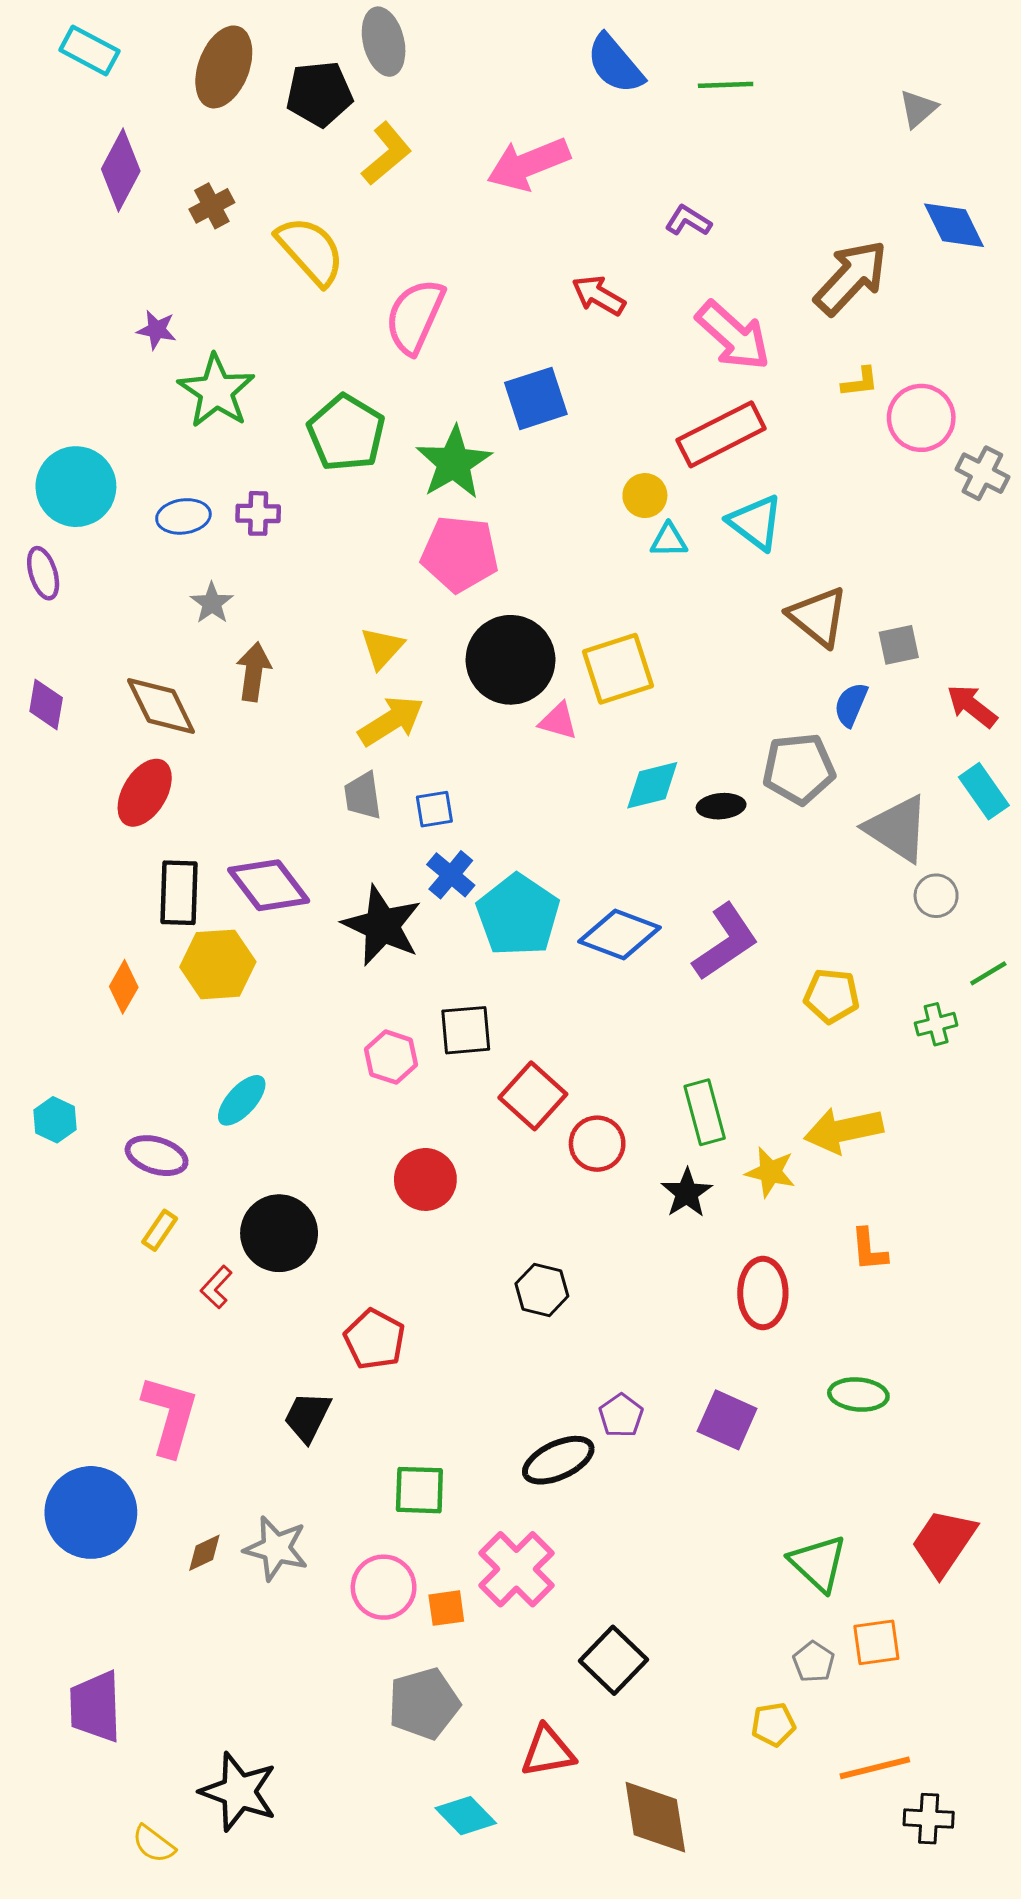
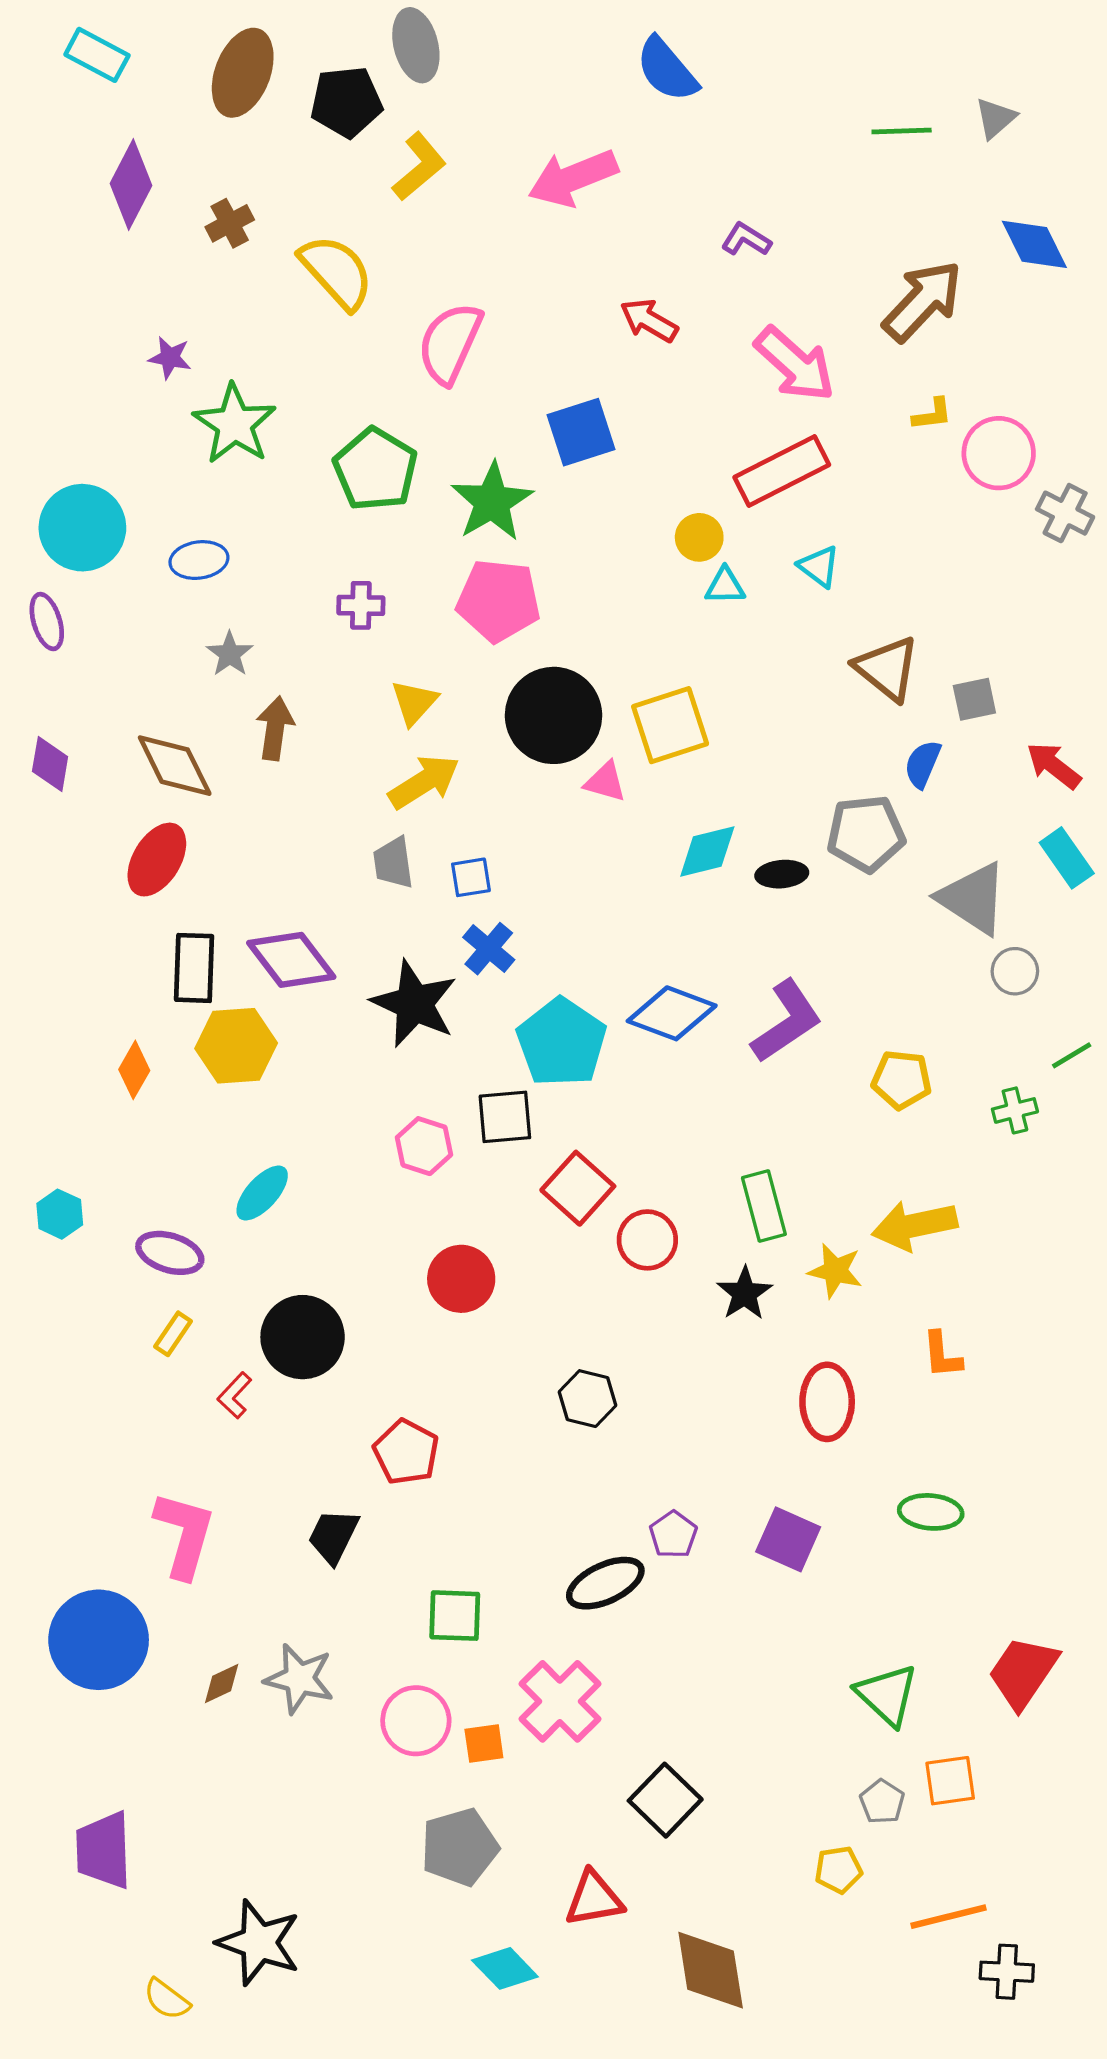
green line: (726, 85) -> (902, 131), moved
purple cross: (258, 513) -> (361, 605), moved
cyan triangle: (755, 522) -> (819, 566), size x0.7
cyan pentagon: (518, 915) -> (562, 1042), moved

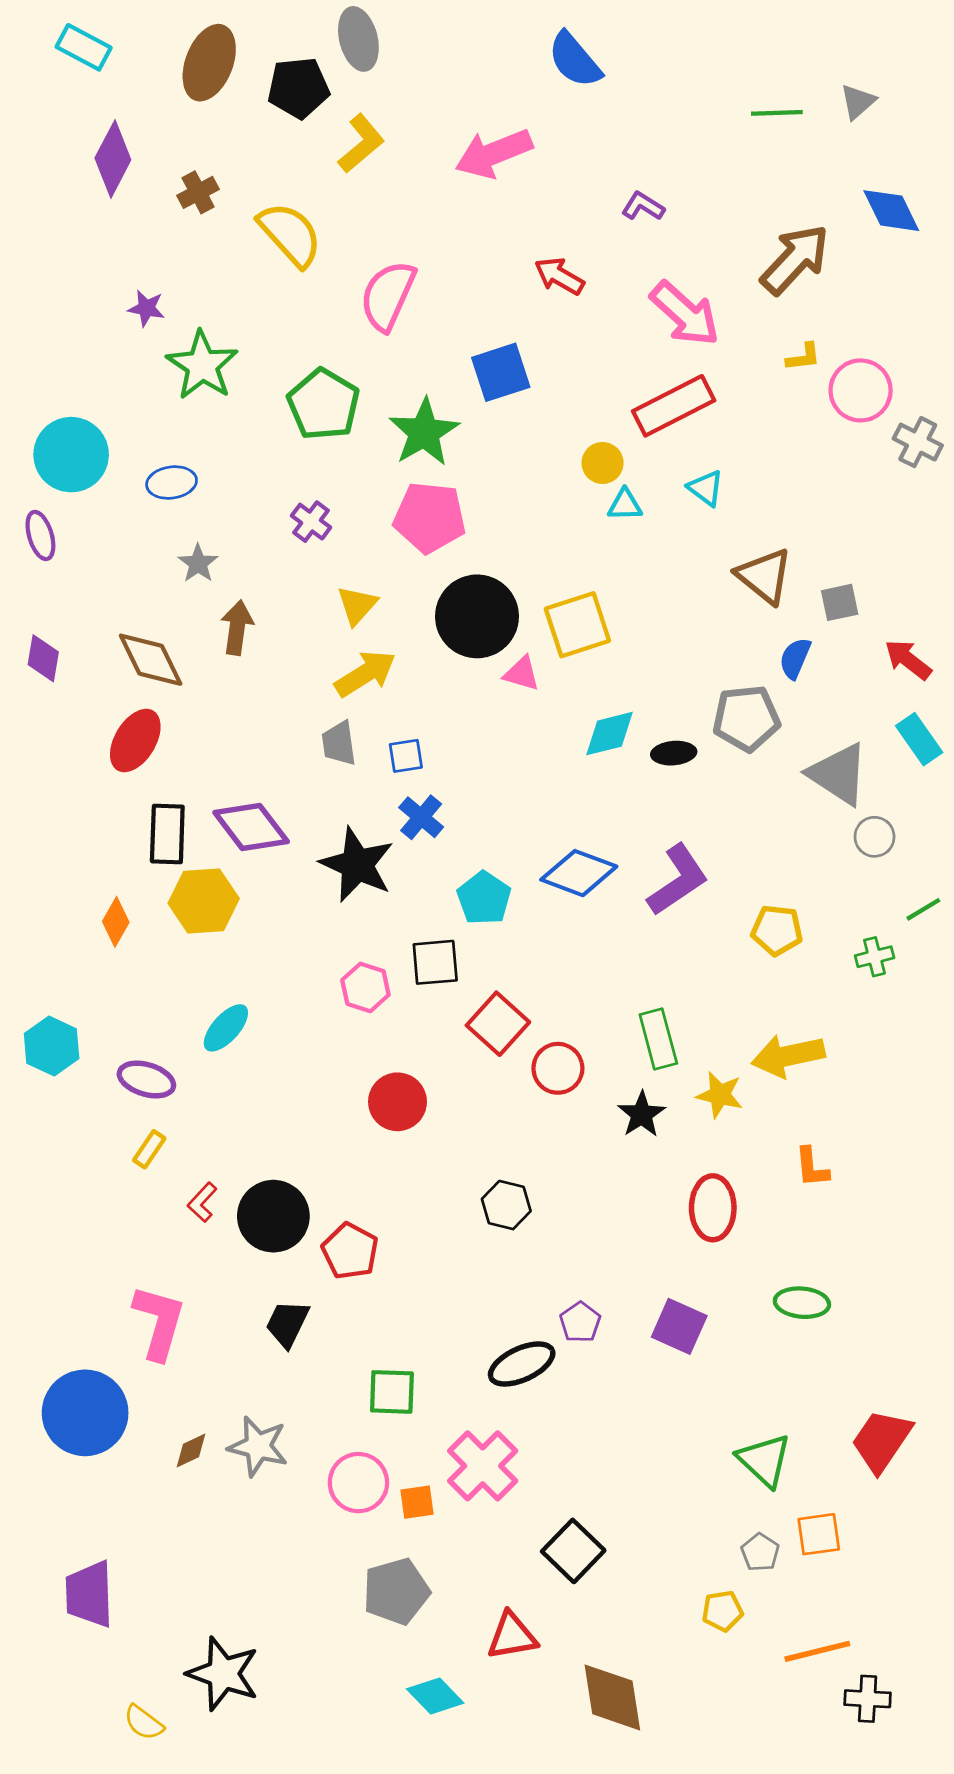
purple cross: (361, 605) -> (311, 522), turned 36
cyan pentagon: (562, 1042) -> (484, 898), size x0.7
cyan hexagon: (60, 1214) -> (52, 1046), size x1.4
black circle: (303, 1337) -> (273, 1216), moved

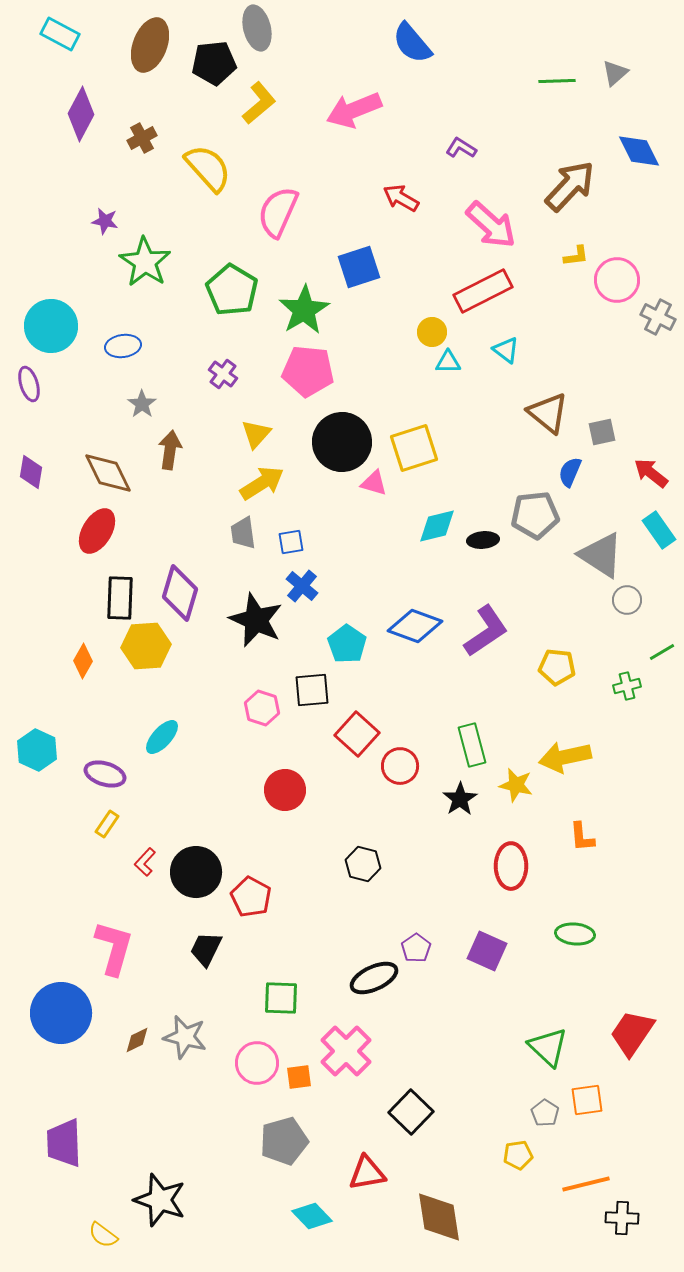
purple diamond: (251, 827) -> (180, 593), turned 54

